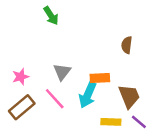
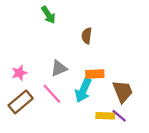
brown semicircle: (127, 45) -> (87, 36), moved
gray triangle: (62, 72) -> (59, 68), turned 30
purple line: (139, 122) -> (119, 116), moved

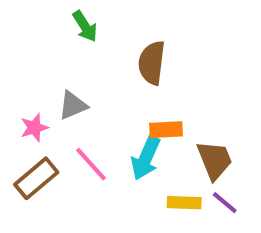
brown semicircle: (87, 36) -> (152, 63), size x1.5
gray triangle: (59, 68) -> (73, 105), moved
purple line: (119, 116) -> (225, 203), moved

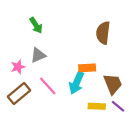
green arrow: (85, 26) -> (36, 25), moved
brown semicircle: (152, 63) -> (103, 33), moved

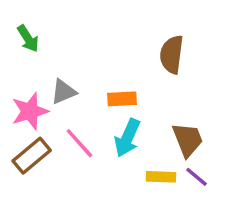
green arrow: (36, 25) -> (28, 39), moved
pink star: (18, 67) -> (30, 111), size x1.5
orange rectangle: (87, 68) -> (122, 99), moved

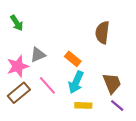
orange rectangle: (122, 99) -> (73, 59), turned 42
yellow rectangle: (161, 177) -> (83, 105), moved

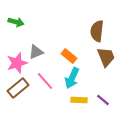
green arrow: (17, 23) -> (16, 22), turned -42
brown trapezoid: (112, 83) -> (106, 57), moved
purple line: (117, 105) -> (103, 100), moved

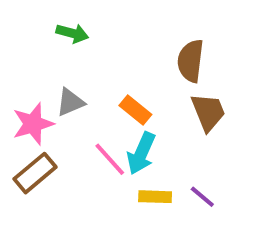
green arrow: (16, 22) -> (72, 33), moved
pink line: (45, 81) -> (110, 159), moved

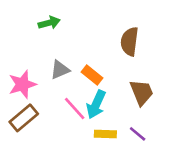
green arrow: (72, 33) -> (49, 23), turned -30
gray triangle: (70, 102) -> (60, 70), moved
brown trapezoid: (208, 112) -> (142, 92), moved

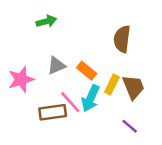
brown rectangle: (24, 118) -> (53, 112), moved, turned 32
yellow rectangle: (105, 134) -> (112, 84), moved, turned -66

